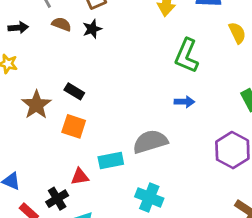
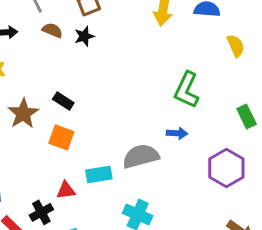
green L-shape: (187, 56) -> (187, 90), moved
blue arrow: (184, 102) -> (177, 133), moved

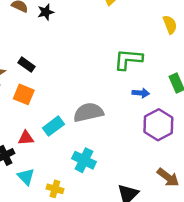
green L-shape: (187, 90) -> (128, 59), turned 68
blue arrow: (177, 133) -> (141, 93), moved
cyan rectangle: (99, 174) -> (53, 126), turned -30

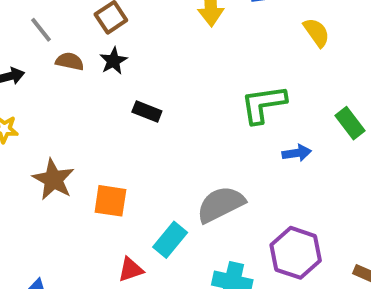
black rectangle: (26, 65) -> (147, 112), moved
purple hexagon: (158, 125) -> (296, 253), moved

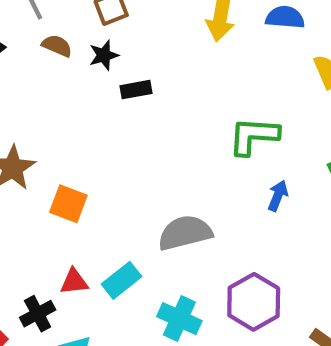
black rectangle: (147, 112) -> (136, 90), moved, turned -44
blue arrow: (297, 153) -> (278, 196), turned -72
cyan rectangle: (170, 240) -> (122, 280), moved

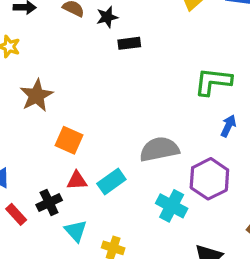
orange square: (68, 204) -> (69, 140), moved
purple hexagon: (254, 302) -> (209, 179), moved
cyan cross: (179, 319) -> (172, 206), moved

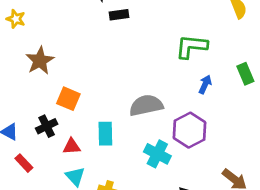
red triangle: (77, 181) -> (72, 146), moved
cyan rectangle: (111, 181) -> (105, 134), turned -55
black cross: (49, 203) -> (47, 126), moved

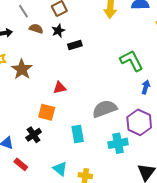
green L-shape: (191, 47) -> (132, 61), turned 65
brown star: (40, 61) -> (22, 69), moved
red triangle: (72, 146) -> (60, 88), moved
cyan cross: (157, 154) -> (118, 143), turned -30

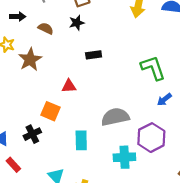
brown semicircle: (36, 29) -> (46, 28), moved
black rectangle: (75, 45) -> (94, 55), moved
blue arrow: (146, 87) -> (164, 99), turned -152

